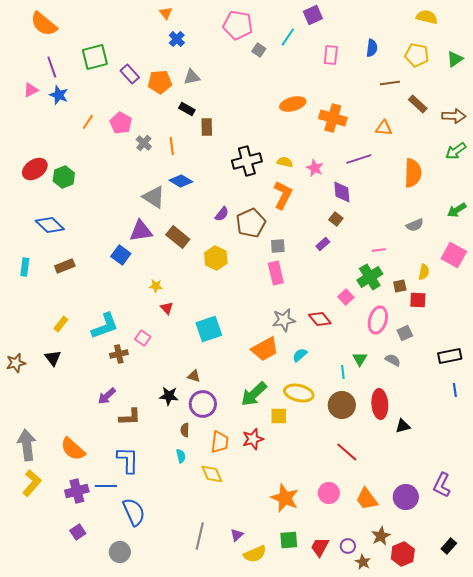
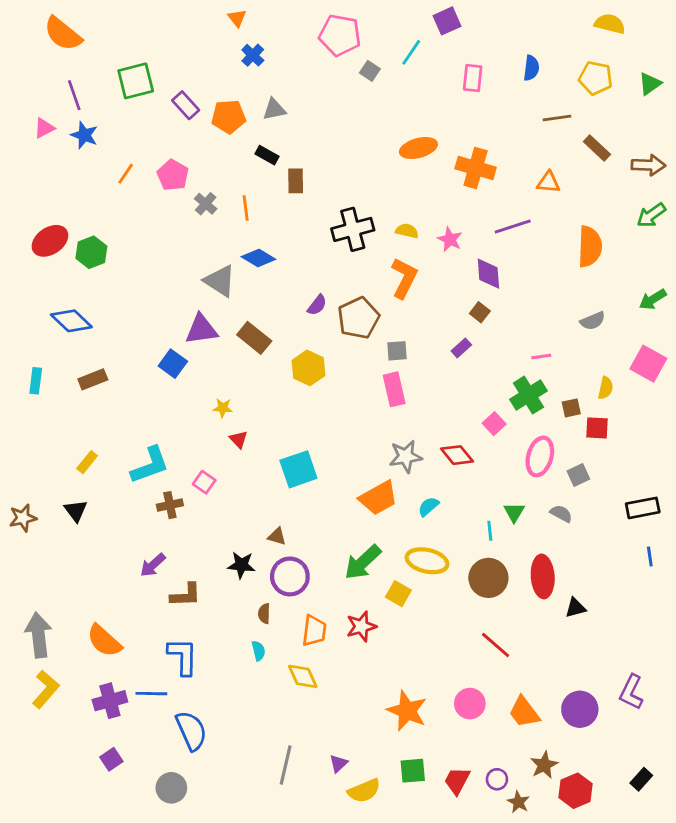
yellow square: (279, 416) -> (398, 594), turned 30

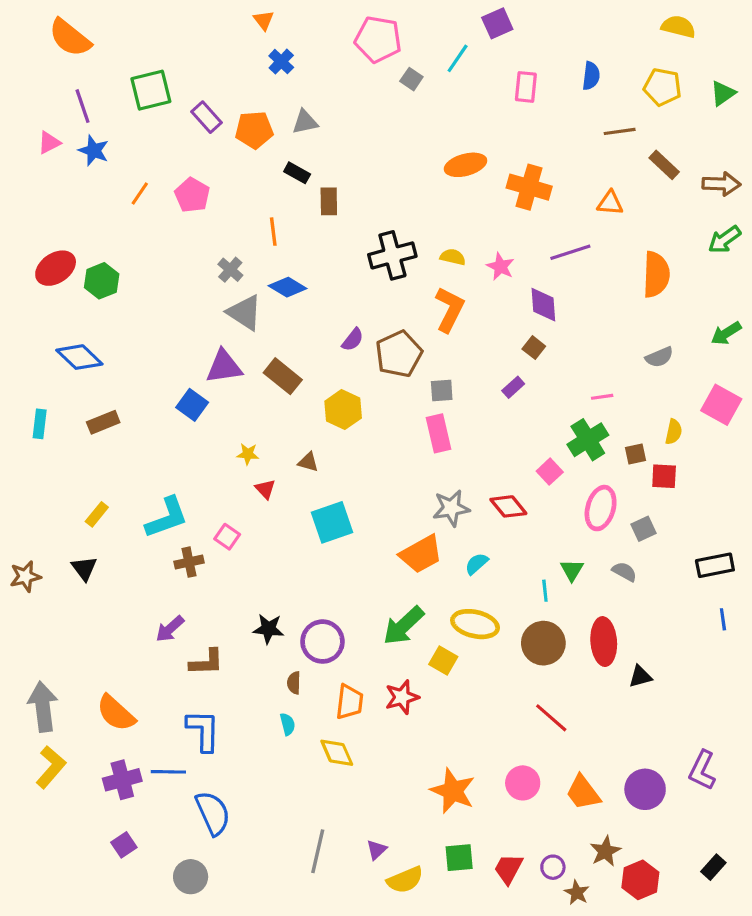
gray cross: (206, 204) -> (230, 270), moved
brown triangle: (277, 536) -> (308, 462), moved

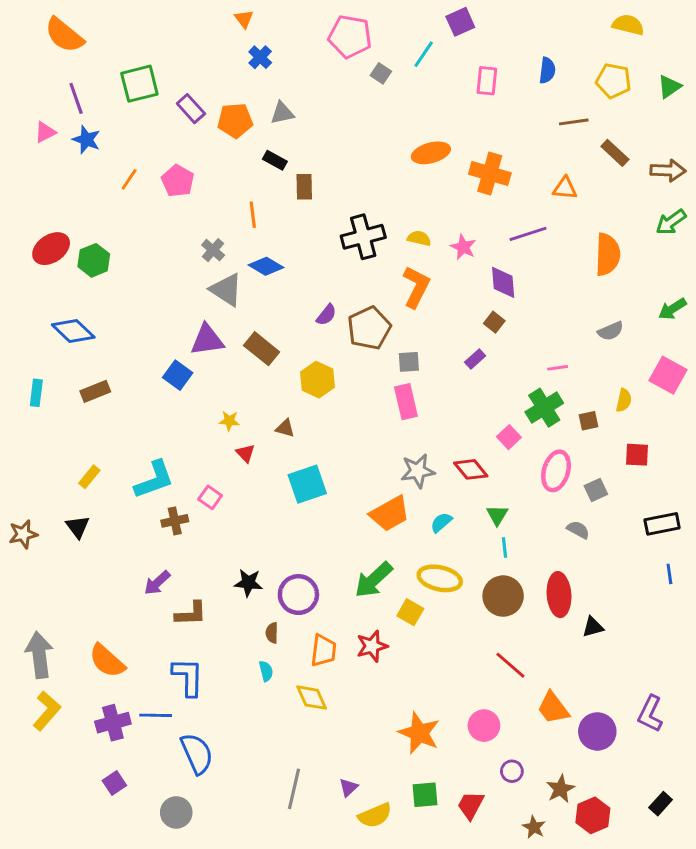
red square: (664, 476) -> (637, 455), moved
green triangle: (572, 570) -> (497, 515), moved
orange trapezoid: (583, 792) -> (553, 708), moved
purple circle: (553, 867) -> (512, 771), moved

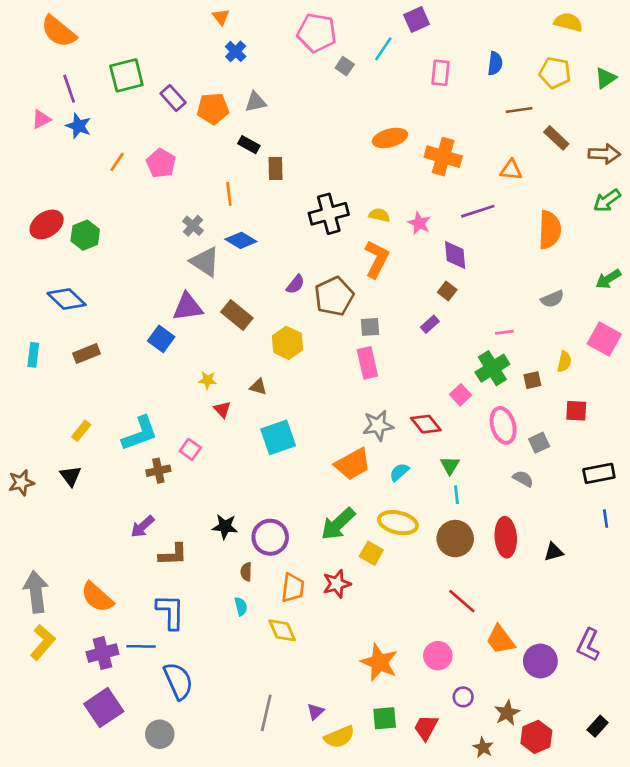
pink ellipse: (556, 471) -> (503, 425), turned -32
black triangle: (593, 627) -> (554, 552), moved
purple square: (114, 783) -> (104, 708), size x1.8

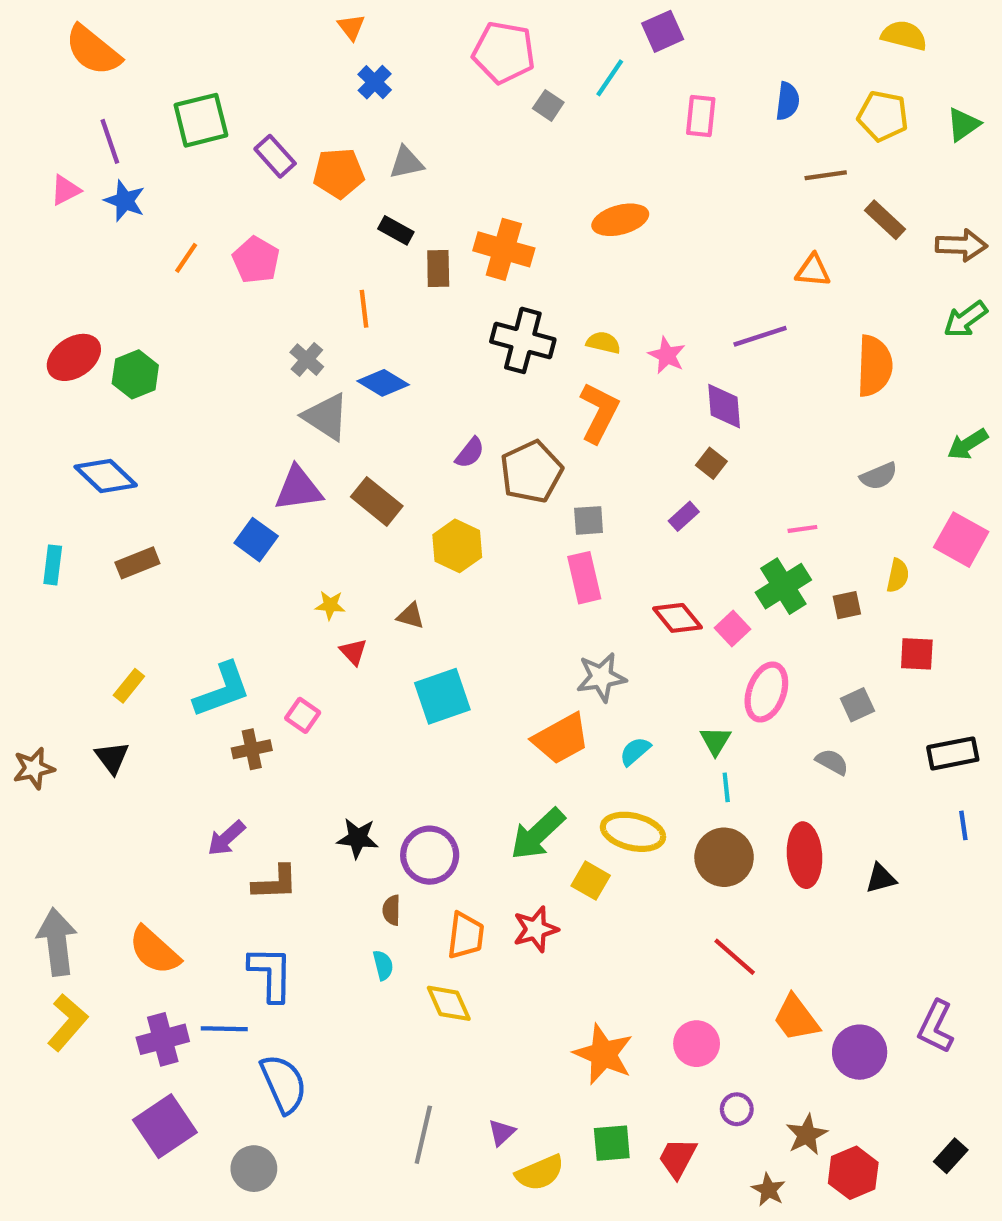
orange cross: (443, 157) -> (504, 249), moved
black cross: (329, 214) -> (523, 340), turned 30
red diamond: (426, 424) -> (677, 618), moved
pink ellipse: (503, 425) -> (766, 692), moved, turned 36

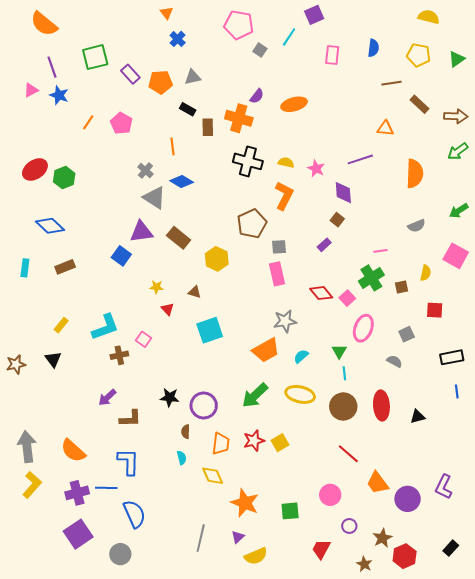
purple semicircle: (470, 453) -> (257, 96), moved
yellow square: (591, 881) -> (280, 443), moved, turned 30
orange star: (603, 1054) -> (245, 503), moved
green square: (612, 1143) -> (290, 511), moved

